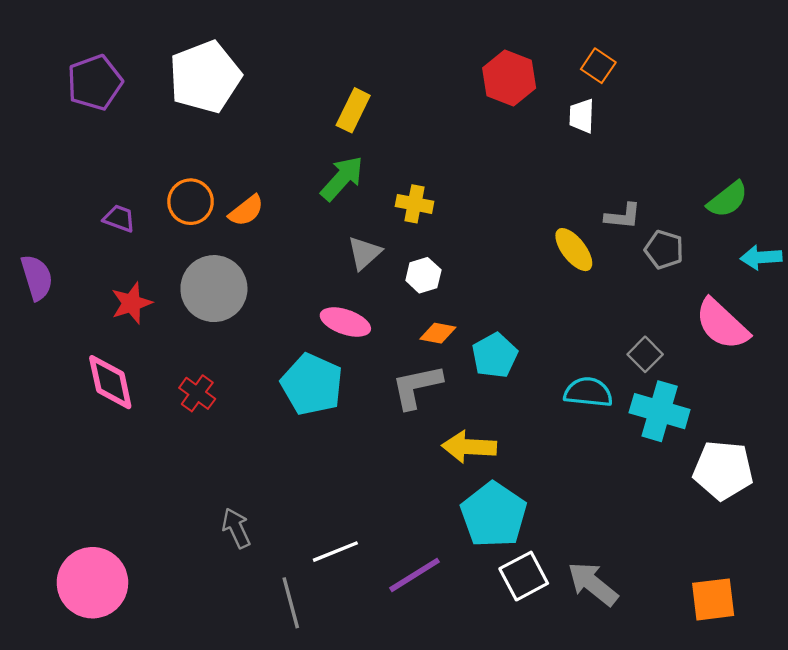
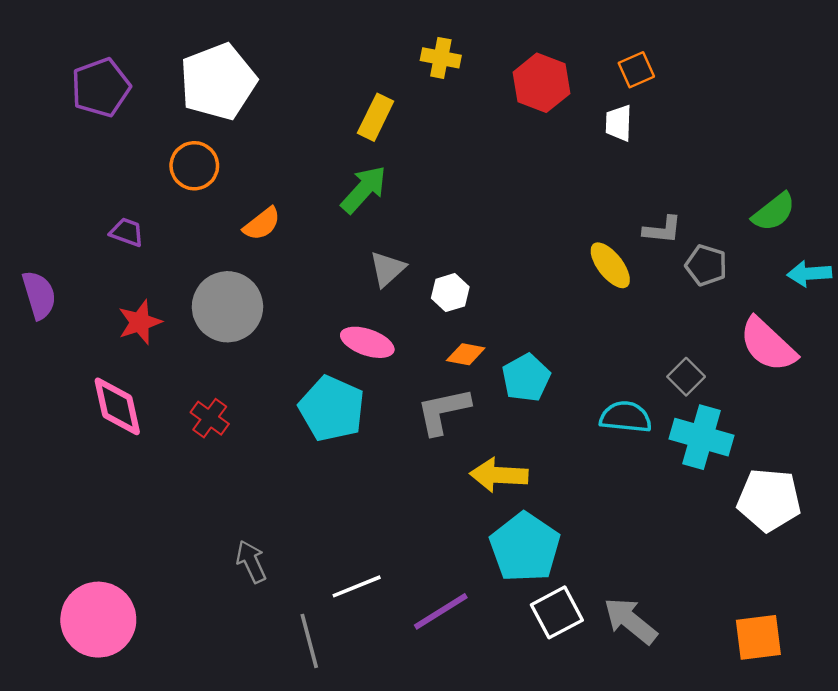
orange square: (598, 66) -> (636, 70), turned 32
orange circle: (191, 202) -> (194, 166), moved
yellow cross: (414, 204) -> (441, 58), moved

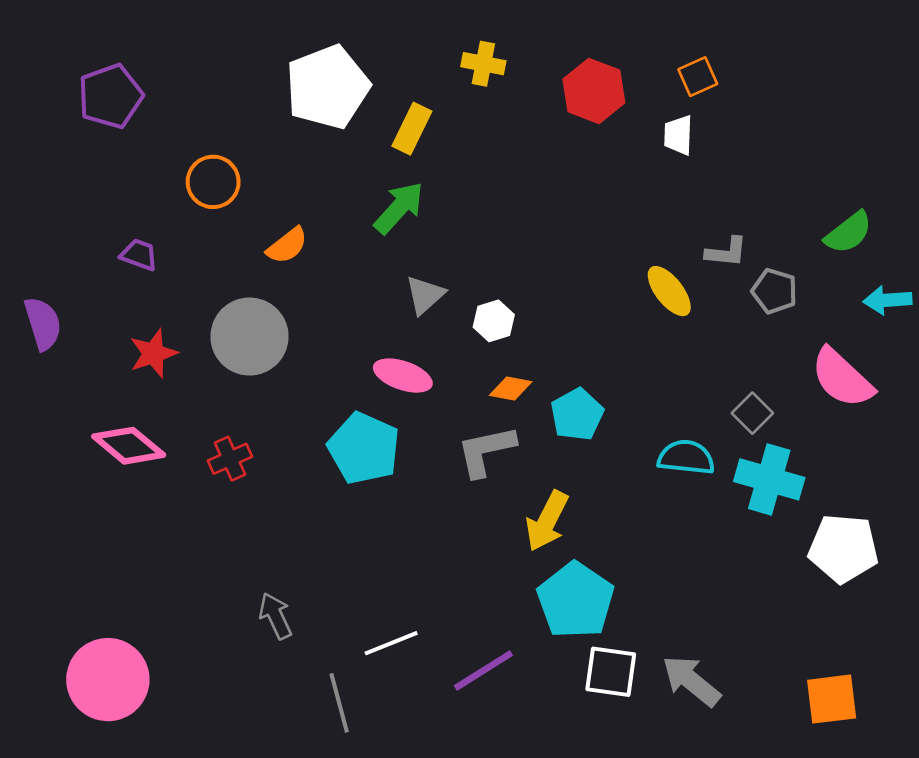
white pentagon: (218, 82) -> (327, 87), moved
pink diamond: (117, 406) -> (129, 446), turned -38
red cross: (210, 418) -> (230, 459), turned 30
yellow arrow: (499, 475) -> (547, 521), turned -66
white square: (557, 612) -> (611, 672), turned 36

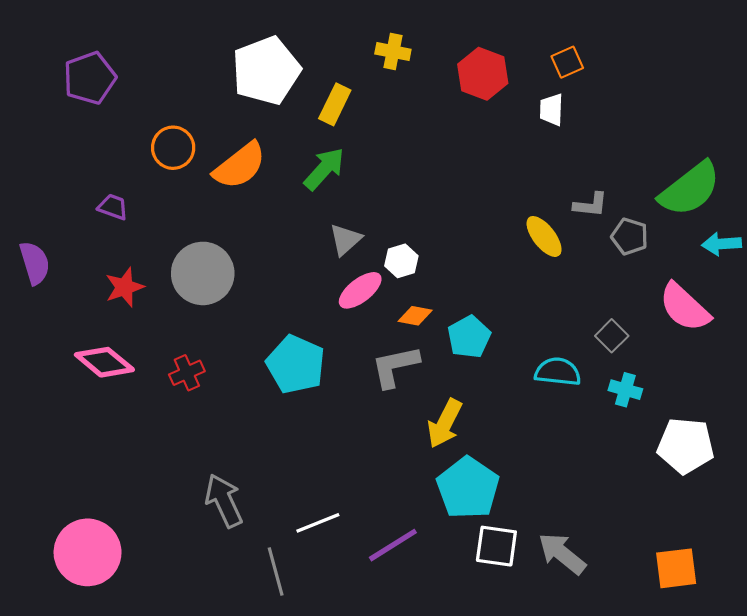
green semicircle: (849, 233) -> (690, 189), size x1.6
orange semicircle: (287, 246) -> (240, 166), moved, size x1.6
pink ellipse: (403, 376) -> (360, 290), moved, turned -57
cyan cross: (769, 479) -> (625, 390), size x0.6
gray arrow: (275, 616) -> (224, 501), size x1.4

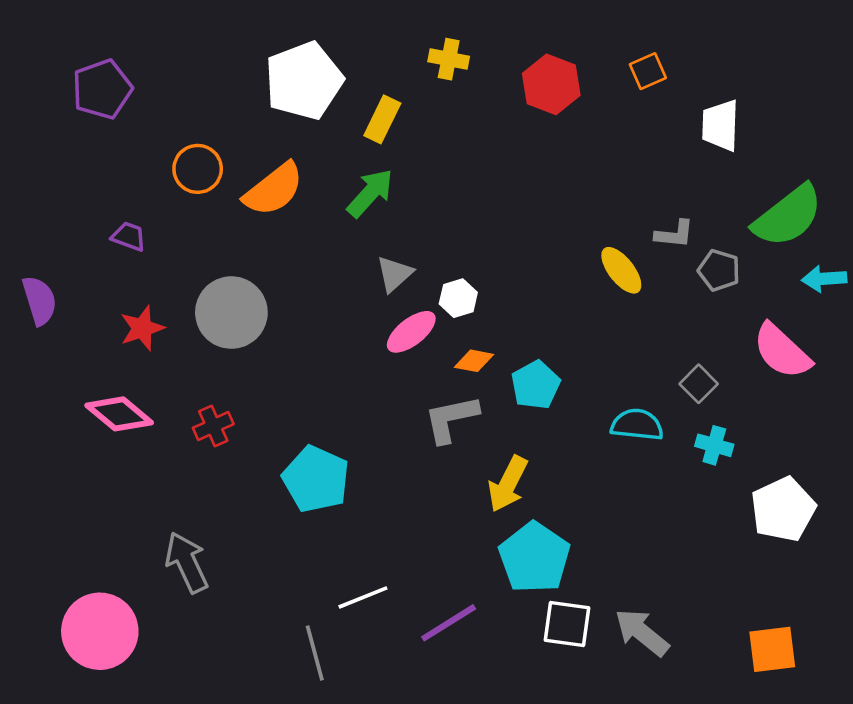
white trapezoid: (551, 110) -> (720, 125), moved, size x1.4
cyan pentagon: (296, 364) -> (316, 479), moved
white pentagon: (686, 446) -> (783, 509), turned -30
gray arrow: (224, 501) -> (187, 562), moved

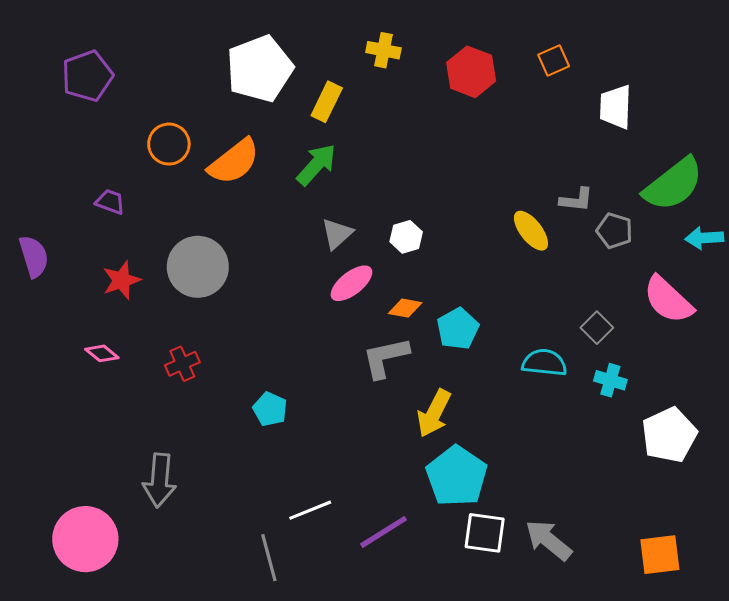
white hexagon: (458, 298) -> (406, 237), moved
pink diamond: (119, 414) -> (102, 353), size x0.6
cyan pentagon: (316, 479) -> (270, 409), size x0.6
gray arrow: (187, 562) -> (160, 480), turned -150

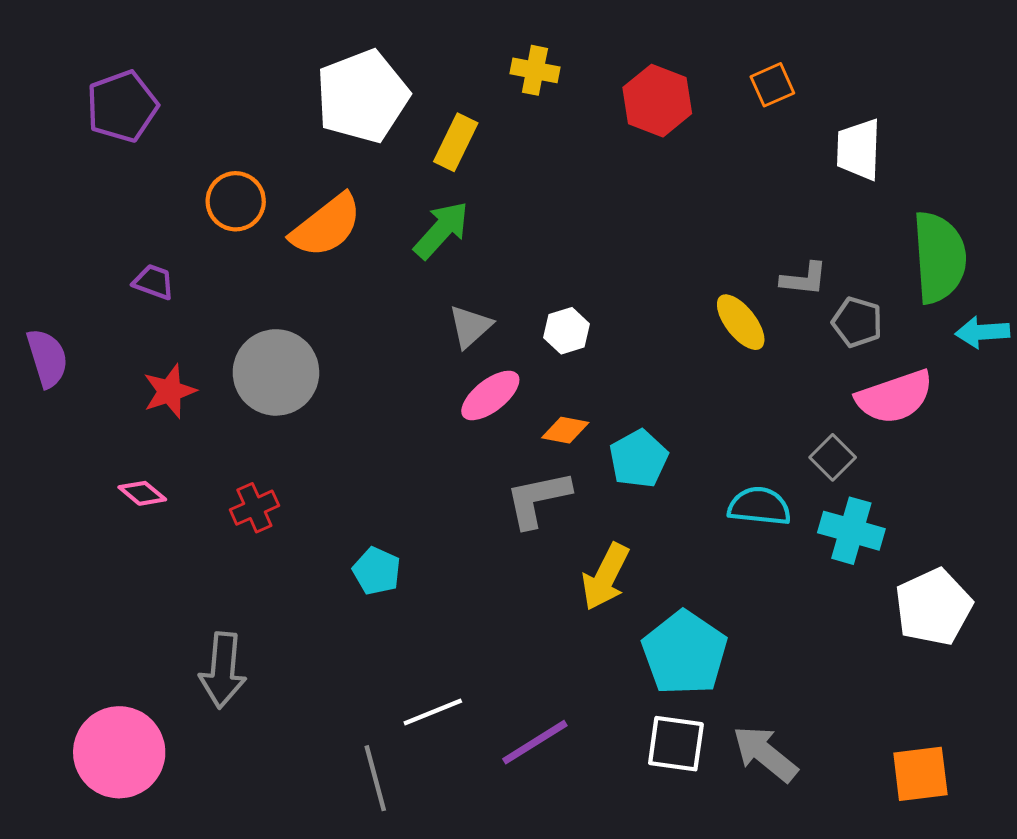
green semicircle: (673, 184) -> (939, 257), turned -56
pink semicircle: (668, 300) -> (895, 397), moved, turned -62
cyan cross: (610, 380) -> (851, 531), size x1.4
cyan pentagon: (457, 476) -> (685, 653), moved

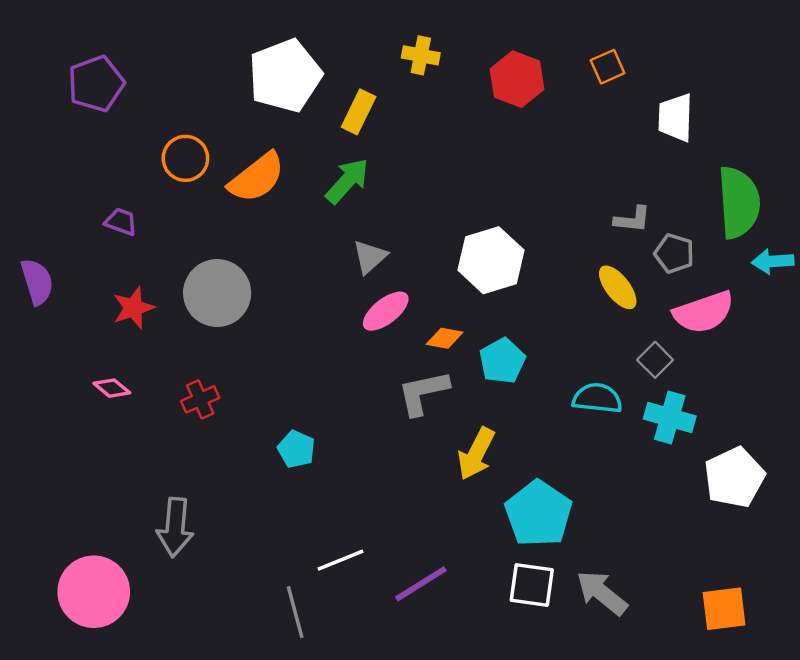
yellow ellipse: (741, 322) -> (618, 287), moved
white hexagon: (567, 331) -> (491, 260), moved, size x1.8

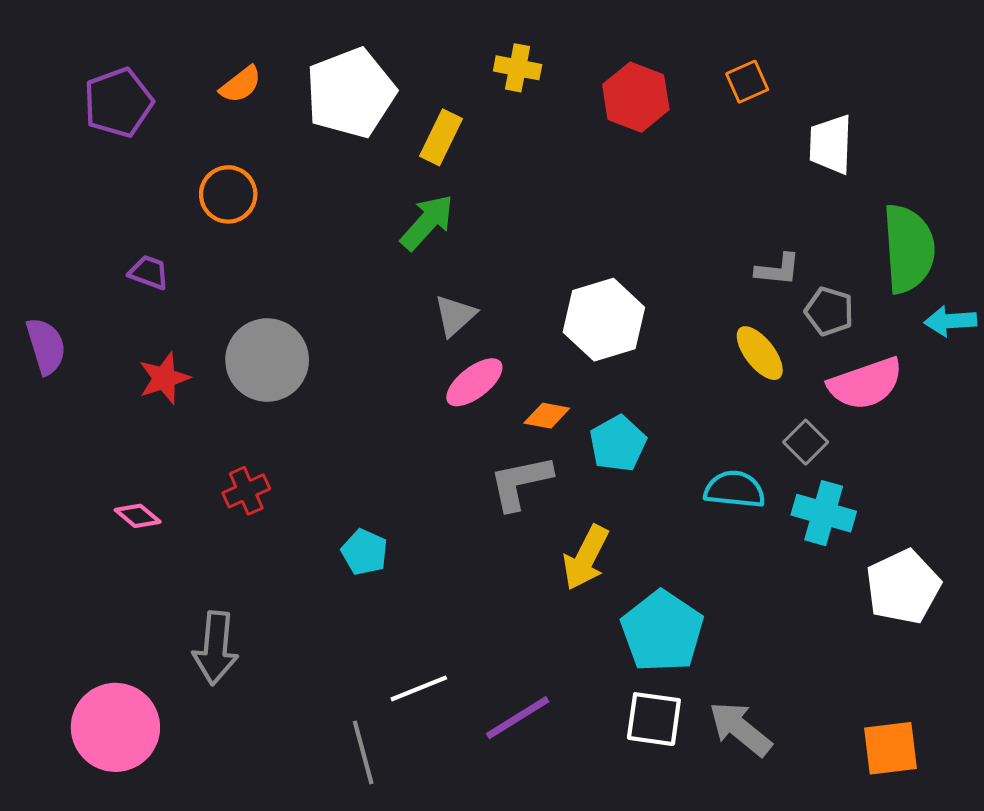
orange semicircle: (257, 178) -> (241, 84), moved, size x0.6
pink diamond: (112, 388) -> (138, 516), moved

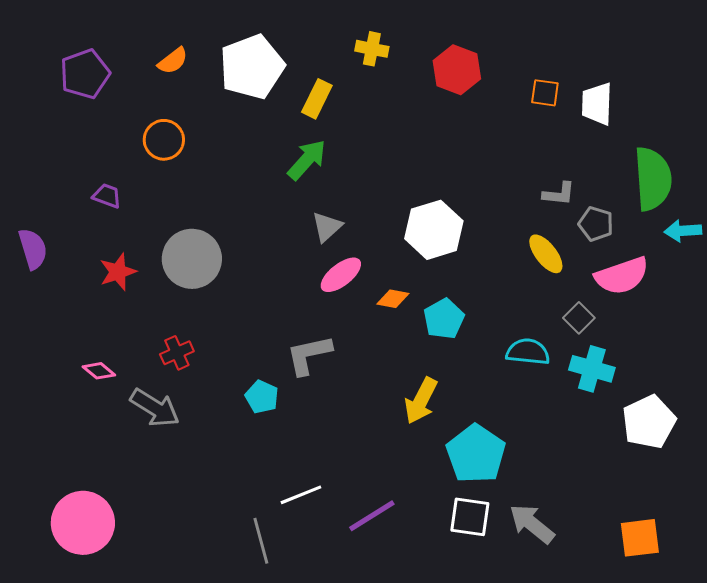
orange square: (747, 82) -> (545, 93), moved, turned 32
gray L-shape: (520, 482) -> (309, 355), moved
gray arrow: (216, 648) -> (155, 408), moved, turned -63

